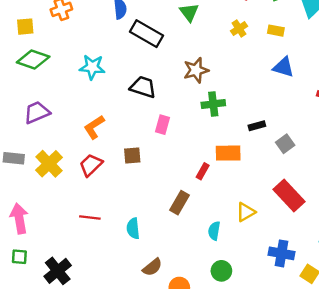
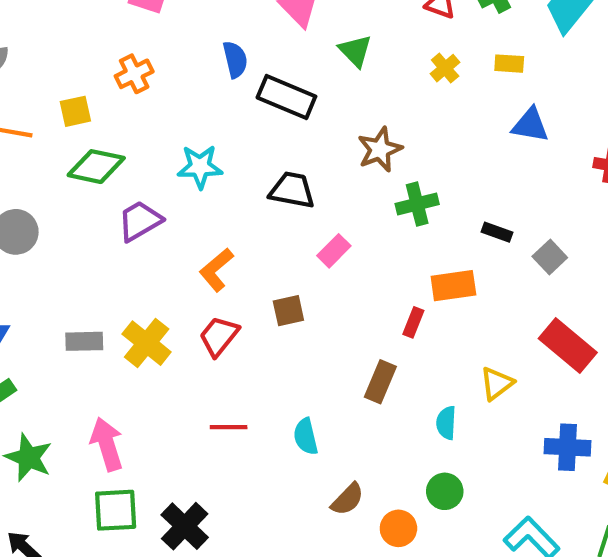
purple trapezoid: (37, 112) -> (140, 221), moved
pink rectangle: (162, 125) -> (334, 251), turned 36
black rectangle: (257, 126) -> (497, 232), turned 42
green square: (19, 257) -> (116, 510), size x1.6
green circle: (221, 271) -> (445, 491), moved

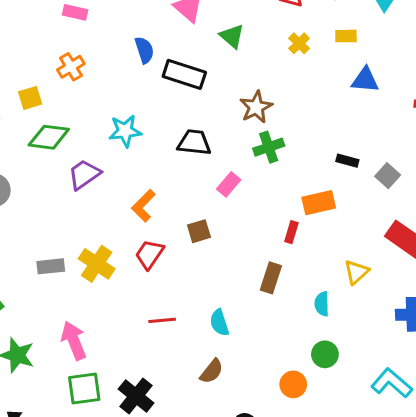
green cross: (417, 204) -> (269, 147), moved
brown semicircle: (348, 499) -> (212, 371), moved

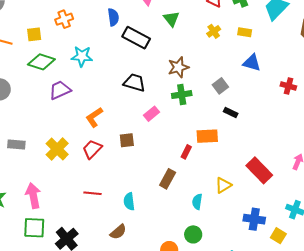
cyan star: (125, 131) -> (82, 56), moved
gray square: (388, 176) -> (220, 86), moved
gray rectangle: (51, 266) -> (16, 145), moved

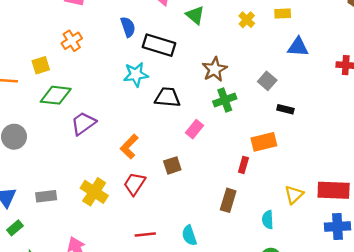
cyan star: (82, 56) -> (136, 74), moved
red rectangle: (259, 170) -> (334, 190), moved, turned -32

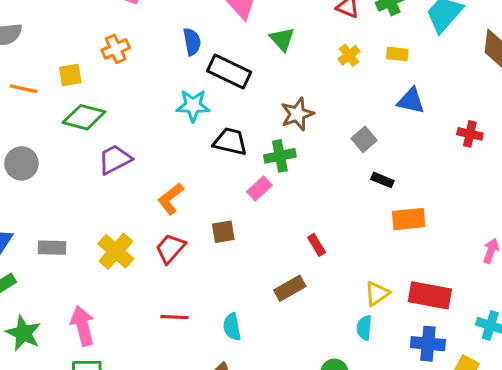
green cross: (225, 100) -> (280, 156), moved
orange rectangle: (264, 142) -> (409, 219), moved
red rectangle: (243, 165) -> (317, 245), turned -56
brown rectangle: (228, 200) -> (290, 288), turned 35
cyan semicircle: (268, 220) -> (364, 328), moved

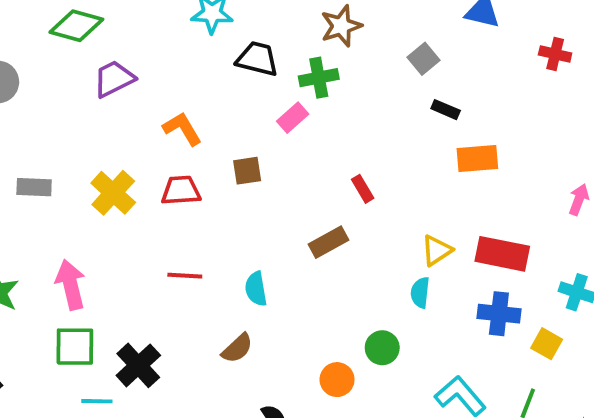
orange L-shape: (171, 199) -> (182, 129), turned 96
red trapezoid: (170, 249) -> (181, 190), turned 44

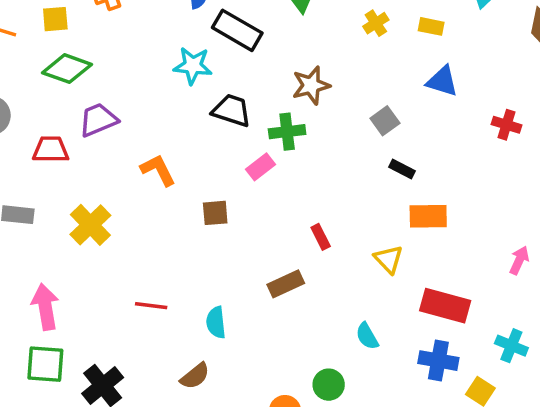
red trapezoid: (181, 190) -> (51, 150), moved
yellow triangle: (437, 250) -> (388, 259), moved, turned -44
cyan semicircle: (420, 293) -> (367, 336), turned -40

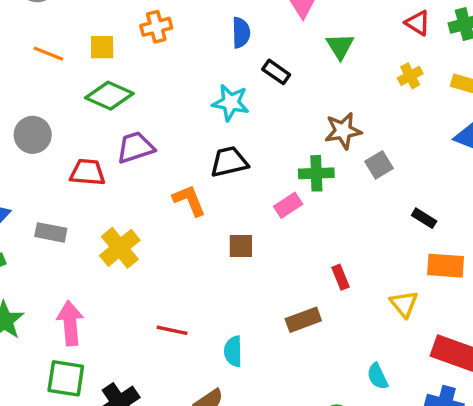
black rectangle: (237, 30) -> (276, 72), size x0.6
black trapezoid: (232, 110) -> (229, 162), moved, turned -36
gray square: (385, 121) -> (379, 165), moved

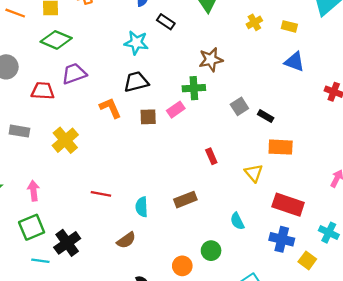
gray square: (379, 165) -> (239, 106), moved
brown square: (241, 246) -> (148, 117), moved
brown rectangle: (303, 320) -> (185, 200), moved
pink arrow: (70, 323) -> (34, 191), size x0.7
green square: (66, 378) -> (32, 227), turned -30

